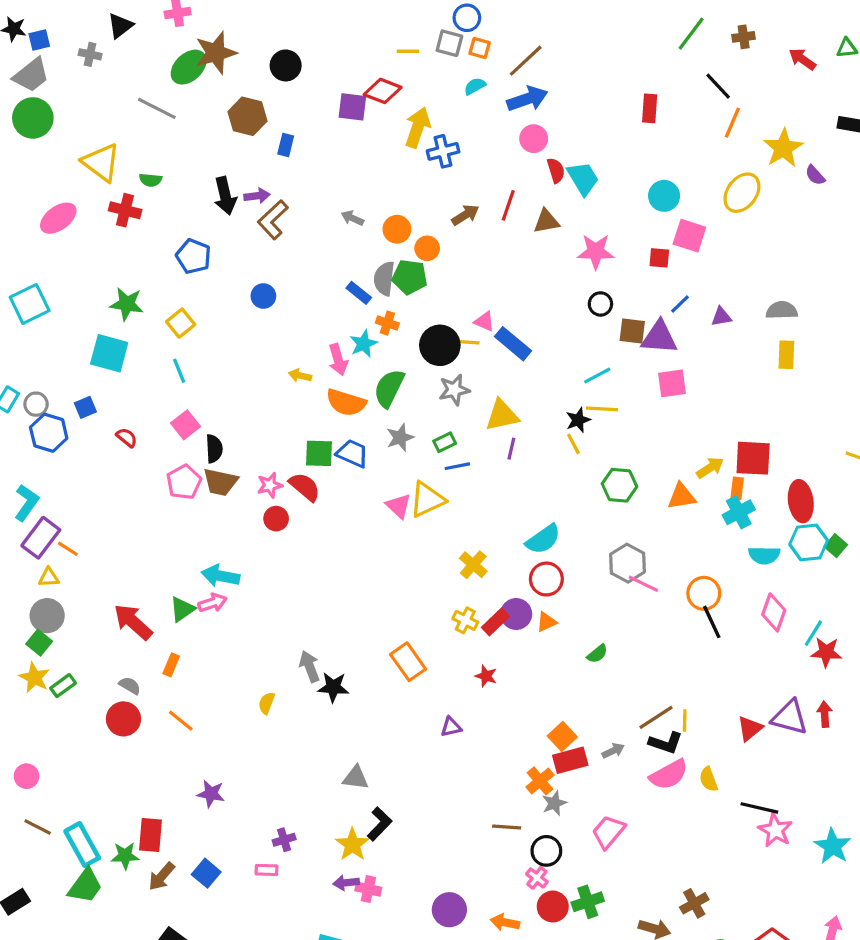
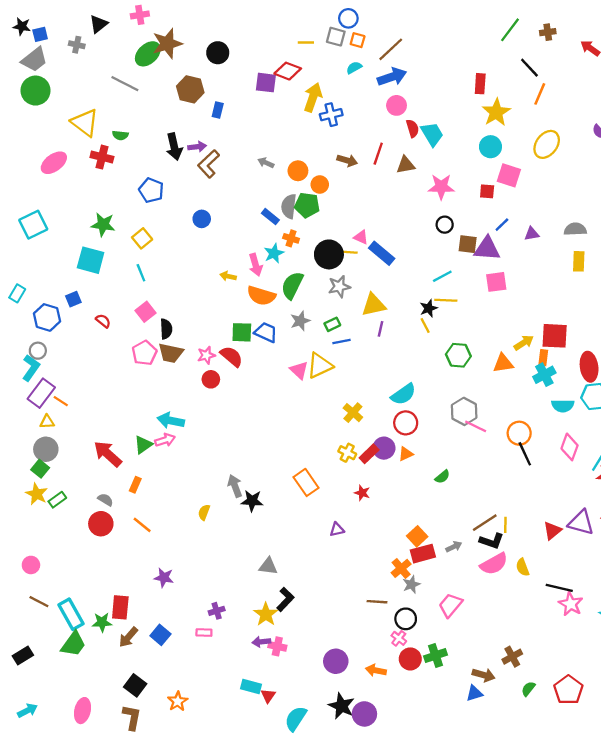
yellow star: (783, 148) -> (496, 112), moved
brown arrow: (465, 215) -> (347, 160), turned 48
gray circle: (36, 404) -> (38, 351), moved

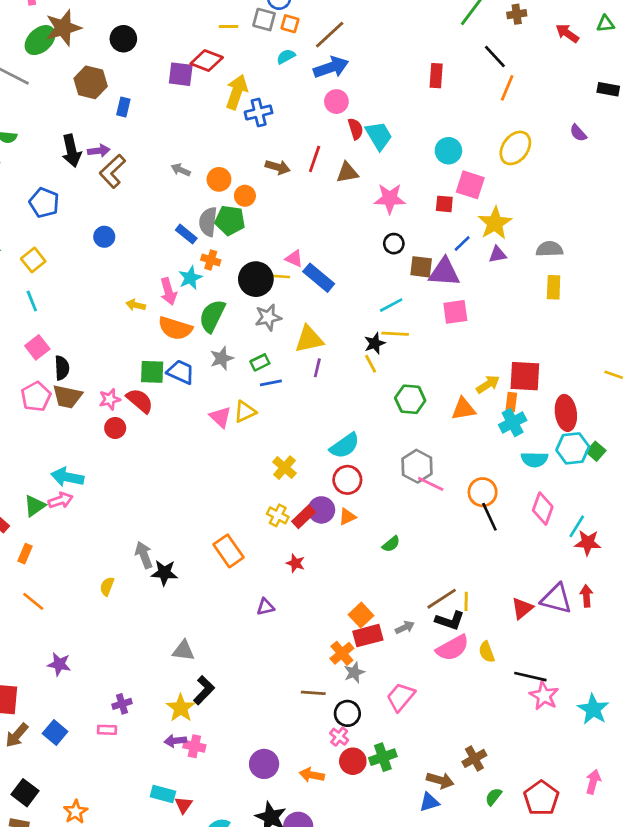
yellow star: (496, 112) -> (495, 223), moved
yellow triangle: (320, 366) -> (245, 412), size x0.7

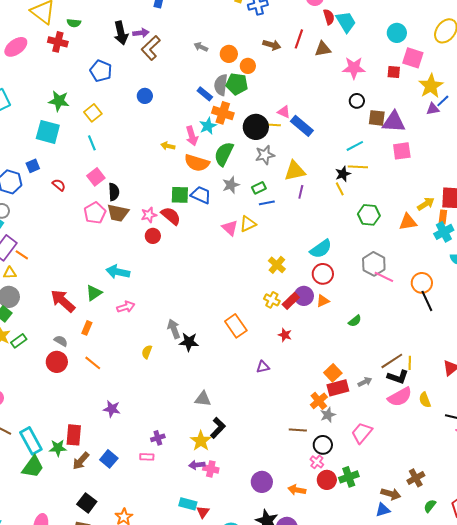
blue line: (462, 244) -> (443, 101), moved
orange cross: (211, 260) -> (223, 113), size x1.5
pink arrow: (61, 500) -> (126, 307), moved

